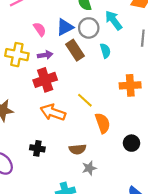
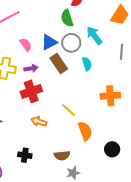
orange arrow: (53, 112) -> (39, 122), size x0.7

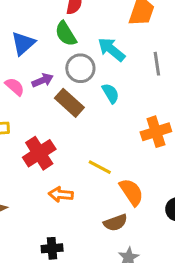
blue triangle: (49, 42) -> (23, 43), moved
purple arrow: (31, 68) -> (43, 80), moved
brown semicircle: (62, 156) -> (115, 223), moved

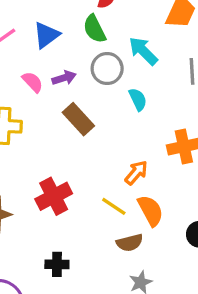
brown rectangle: (69, 103) -> (78, 119), moved
red cross: (39, 153) -> (54, 196), moved
yellow line: (100, 167) -> (114, 206), moved
orange arrow: (61, 194) -> (136, 173), moved, turned 120

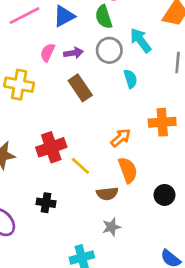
pink semicircle: (33, 82) -> (48, 53), turned -120
yellow line: (114, 206) -> (80, 166), moved

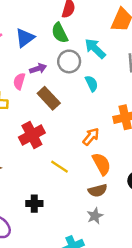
pink semicircle: (48, 53) -> (19, 81), moved
red cross: (51, 147) -> (32, 135), moved
brown semicircle: (107, 194) -> (98, 190), moved

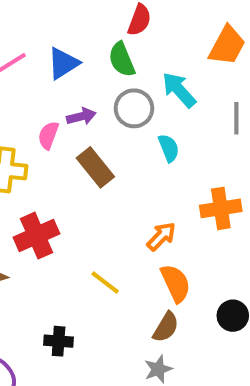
red cross: (32, 135) -> (36, 236), moved
brown semicircle: (98, 190) -> (166, 327), turned -48

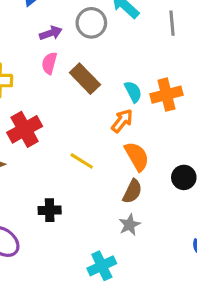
pink semicircle: (48, 135) -> (49, 63), moved
cyan semicircle: (169, 148) -> (133, 92), moved
brown rectangle: (95, 167) -> (85, 79), moved

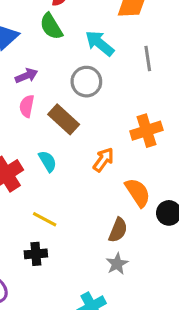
gray circle: (91, 23) -> (86, 82), moved
cyan semicircle: (133, 92) -> (48, 161), moved
orange semicircle: (137, 156) -> (138, 193), moved
yellow line: (82, 161) -> (45, 219), moved

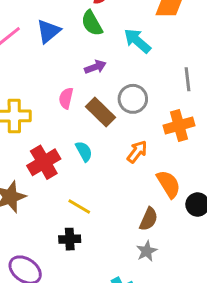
gray line: (148, 58) -> (187, 79), moved
purple arrow: (26, 76) -> (95, 67), moved
gray circle: (86, 82) -> (133, 99), moved

